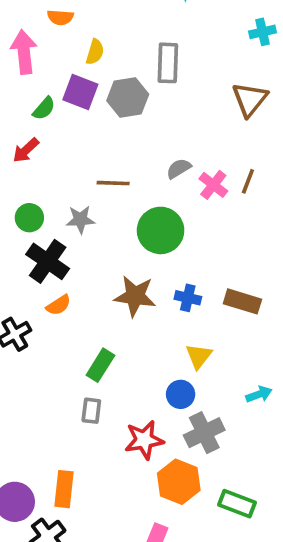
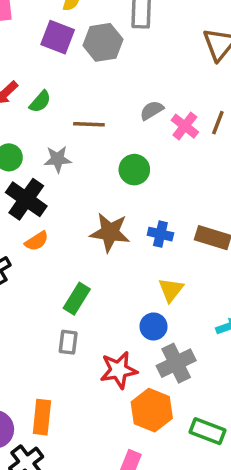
green semicircle: (44, 108) -> (40, 102), moved
green circle: (161, 230) -> (134, 170), size x0.7

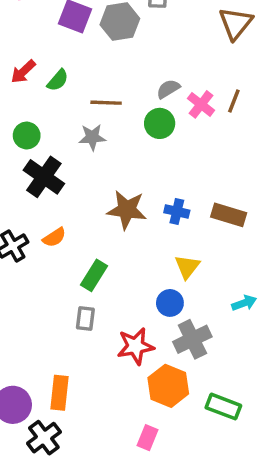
gray star: (58, 159) -> (92, 137), moved
green circle: (134, 170) -> (160, 123), moved
orange semicircle: (37, 241) -> (54, 237), moved

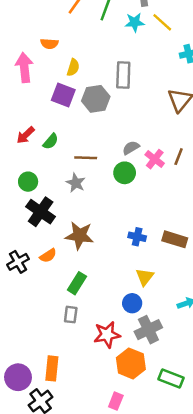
gray star: (92, 137) -> (76, 183), turned 30
brown star: (127, 210) -> (79, 236), moved

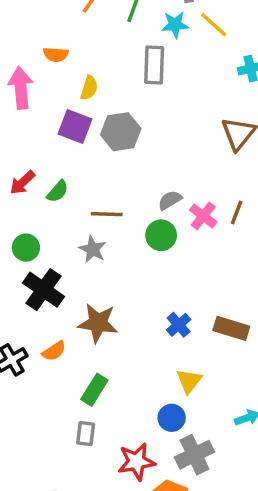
gray rectangle: (123, 75) -> (154, 65), moved
blue cross: (137, 237) -> (179, 325), turned 36

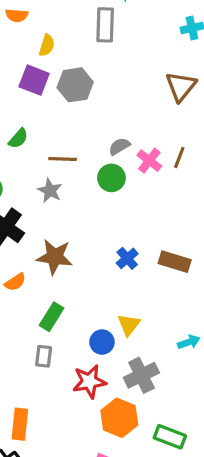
yellow triangle: (189, 381) -> (129, 325), moved
blue circle: (172, 418) -> (102, 342), moved

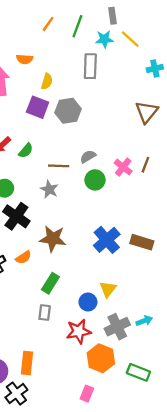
gray semicircle: (119, 146) -> (88, 157), moved
blue cross: (127, 258) -> (107, 240), size x1.6
cyan arrow: (189, 342) -> (144, 321), moved

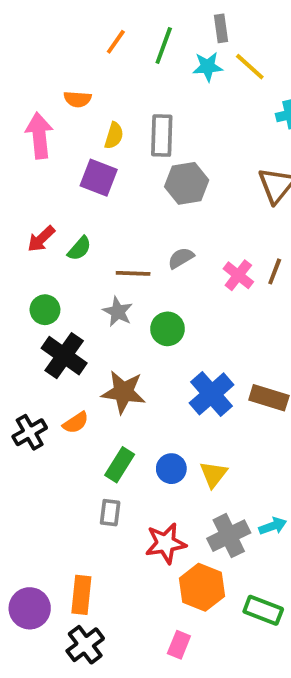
gray rectangle: (90, 66) -> (162, 136), moved
gray hexagon: (68, 111) -> (187, 183), moved
green circle: (95, 180) -> (167, 329), moved
blue circle: (88, 302) -> (171, 469), moved
black cross: (16, 394) -> (85, 645), moved

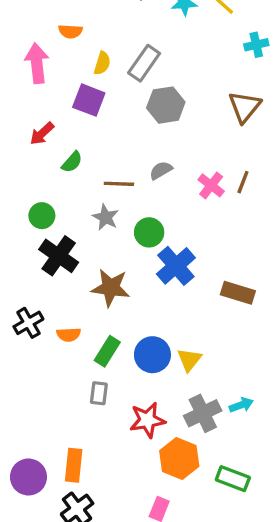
gray rectangle: (162, 136) -> (144, 63), turned 33
red arrow: (41, 239) -> (42, 134), moved
blue cross: (212, 394) -> (176, 266), moved
orange semicircle: (76, 423) -> (69, 335), moved, turned 30
blue circle: (171, 469) -> (152, 355), size x1.4

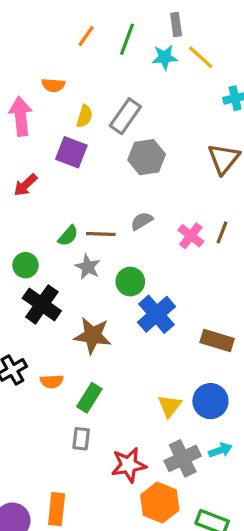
green semicircle: (72, 162) -> (68, 236), moved
blue circle: (152, 355) -> (210, 401), moved

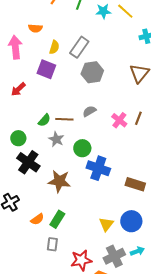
blue cross: (156, 314) -> (98, 168), turned -30
orange semicircle: (52, 381) -> (37, 219), moved, turned -32

